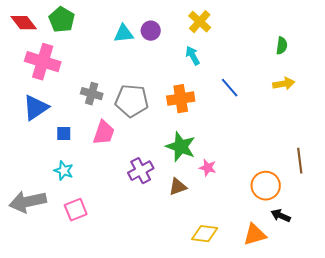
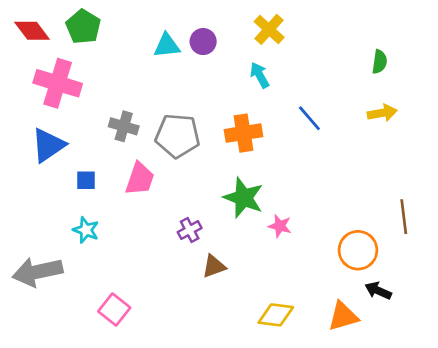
purple cross: (141, 171) -> (190, 230), size x0.7
brown triangle: (178, 187) -> (214, 266), moved
pink square: (76, 210) -> (114, 309), moved, turned -30

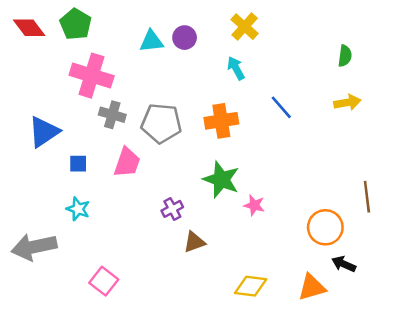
pink cross: (58, 83) -> (92, 76), moved

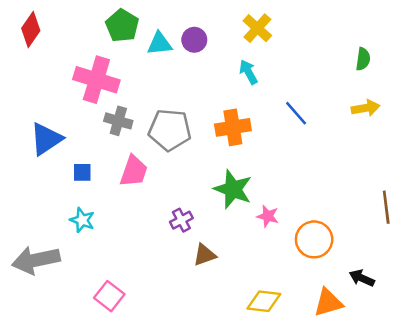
green pentagon: (76, 24) -> (122, 26), moved
red diamond: (29, 28) -> (31, 29), turned 72
orange circle: (325, 227) -> (314, 239), moved

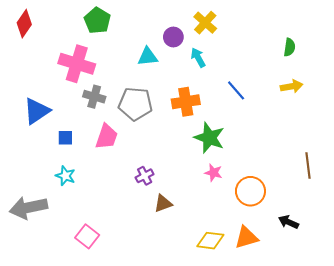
purple circle: (194, 40) -> (173, 37), moved
cyan triangle: (160, 44) -> (148, 57), moved
green star: (233, 189) -> (209, 138), moved
orange triangle: (328, 303) -> (246, 237), moved

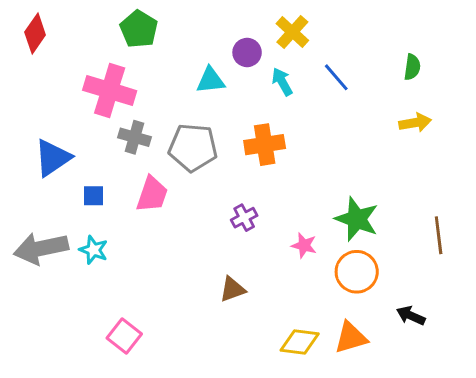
blue line: (236, 90) -> (336, 77), moved
green star: (209, 138) -> (357, 219), moved
purple cross: (145, 176) -> (244, 218), moved
gray arrow: (28, 208) -> (41, 248), moved

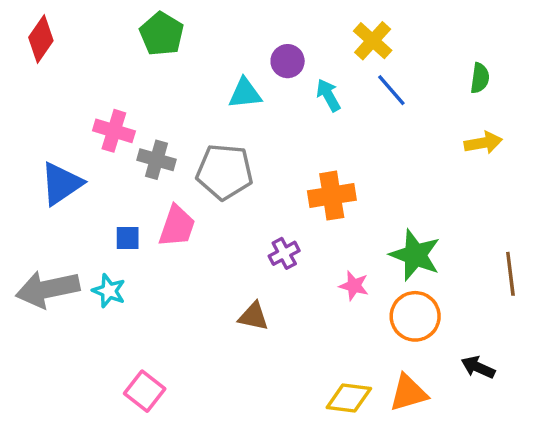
yellow cross: (292, 32) -> (373, 41), moved
pink cross: (110, 90) -> (114, 131), moved, size x0.7
orange cross: (265, 145) -> (332, 196), moved
blue square: (94, 196) -> (128, 238), moved
brown triangle: (232, 289) -> (254, 316), moved, turned 32

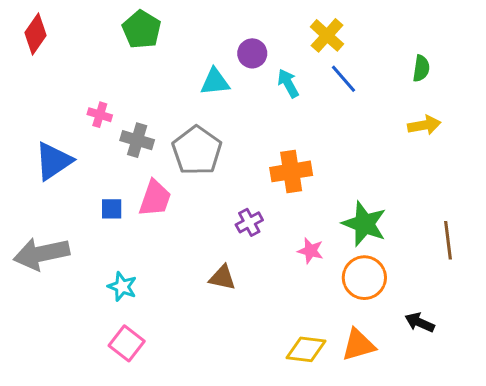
pink cross: (114, 131) -> (100, 115), size x0.7
gray pentagon: (225, 172) -> (197, 151), turned 30
cyan star: (109, 291) -> (122, 287), moved

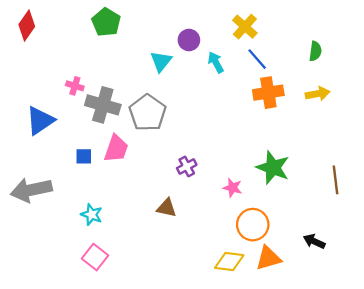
cyan triangle: (215, 82) -> (161, 61), turned -45
gray cross: (137, 140) -> (103, 105), size x1.4
orange cross: (291, 171) -> (268, 93), moved
orange circle: (364, 278) -> (253, 225), moved

